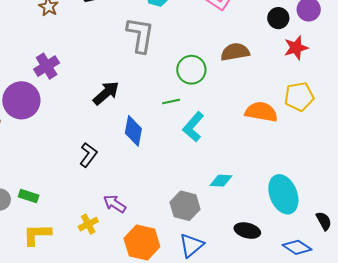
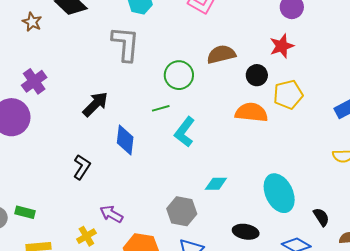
black circle: (278, 18) -> (257, 75), moved

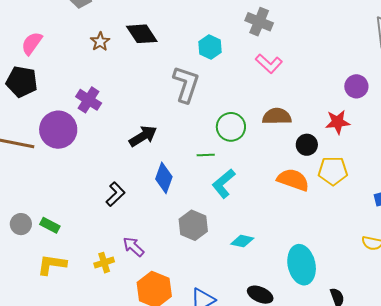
purple cross: (34, 81) -> (89, 100), turned -35
gray hexagon: (182, 211) -> (193, 225), moved

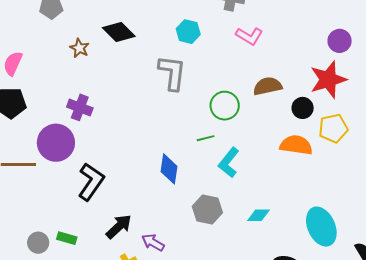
red star: (338, 122) -> (328, 80), size x1.5
black arrow: (143, 136) -> (119, 227), moved
black L-shape: (115, 194) -> (91, 182), moved, size x1.5

